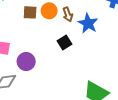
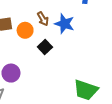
orange circle: (49, 11) -> (25, 30), moved

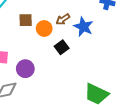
brown arrow: (43, 19) -> (63, 19), turned 80

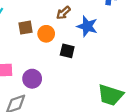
brown arrow: (63, 19) -> (63, 13), moved
black square: (62, 47) -> (67, 51), turned -32

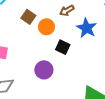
brown square: (25, 28) -> (28, 17), turned 32
purple circle: (32, 79) -> (44, 70), moved

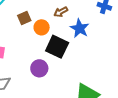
brown square: (28, 17) -> (24, 18), turned 32
black square: (63, 47) -> (57, 47), size x1.6

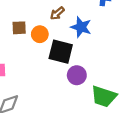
brown square: (24, 18) -> (19, 28), turned 32
purple circle: (39, 68) -> (77, 75), moved

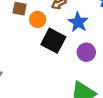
purple circle: (77, 75) -> (86, 52), moved

